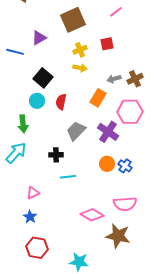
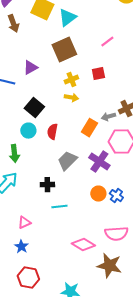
gray arrow: (114, 79) -> (108, 117), moved

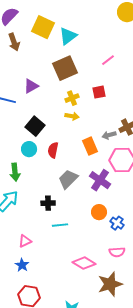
orange rectangle: (89, 128) -> (90, 146), turned -54
blue cross: (116, 196) -> (117, 223), moved
pink semicircle: (116, 234) -> (117, 252), size x0.7
brown star: (109, 266) -> (110, 284), turned -30

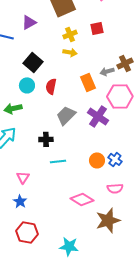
green arrow: (15, 172) -> (13, 108), turned 84
orange circle: (99, 212) -> (97, 160), moved
pink triangle: (25, 241) -> (23, 177), turned -32

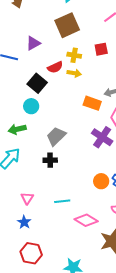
yellow cross: (70, 34) -> (74, 55), turned 32
orange rectangle: (88, 82) -> (92, 103), turned -48
red semicircle: (51, 86) -> (55, 67), moved, turned -126
gray trapezoid: (66, 115) -> (56, 136), moved
cyan line: (58, 161) -> (62, 201), moved

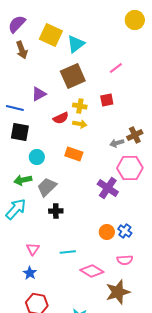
black square: (37, 83) -> (20, 132), moved, turned -30
orange rectangle: (92, 103) -> (74, 154), moved
gray trapezoid: (56, 136) -> (47, 187), moved

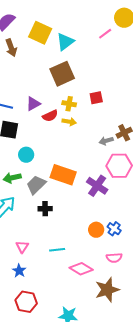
pink line: (116, 68) -> (105, 34), moved
purple triangle: (39, 94) -> (33, 104), moved
orange rectangle: (74, 154) -> (63, 175), moved, size x1.4

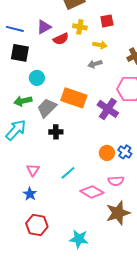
yellow arrow: (69, 122) -> (100, 45), moved
gray arrow: (106, 141) -> (95, 64), moved
cyan line: (57, 250) -> (68, 173), turned -35
pink semicircle: (114, 258) -> (116, 181), moved

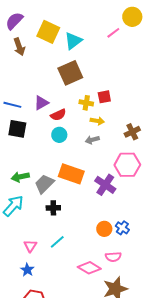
yellow cross: (80, 27) -> (86, 103), moved
cyan circle: (37, 78) -> (59, 135), moved
cyan line: (68, 173) -> (57, 242), moved

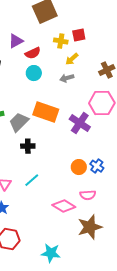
yellow arrow: (97, 121) -> (72, 59), turned 128

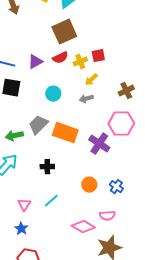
yellow cross: (61, 41) -> (80, 62), turned -32
red semicircle: (33, 53) -> (60, 58), moved
gray trapezoid: (19, 122) -> (38, 125), moved
orange circle: (79, 167) -> (89, 185), moved

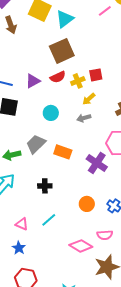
orange rectangle: (65, 133) -> (63, 152), size x0.7
pink triangle: (24, 205) -> (22, 224), turned -40

